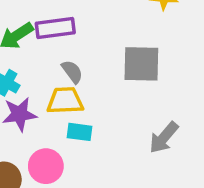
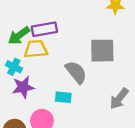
gray semicircle: (72, 72) -> (76, 72), moved, size x1.5
yellow trapezoid: (65, 101) -> (36, 49), moved

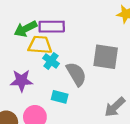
cyan cross: (14, 67) -> (51, 61), moved

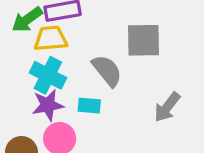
cyan cross: (51, 61) -> (48, 75), moved, size x1.5
purple star: (21, 81) -> (48, 105), moved

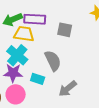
gray square: (143, 40) -> (65, 30), moved, size x0.7
gray arrow: (167, 107) -> (68, 89), moved

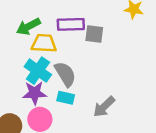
purple rectangle: (35, 19) -> (71, 24), moved
gray semicircle: (53, 61) -> (65, 74), moved

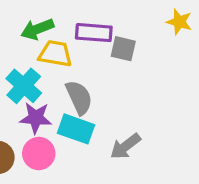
cyan cross: (38, 71) -> (24, 86), moved
cyan rectangle: (66, 98) -> (76, 129), size x1.5

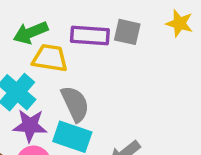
gray square: (123, 49) -> (127, 32), moved

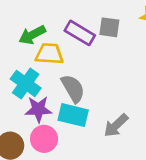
purple rectangle: (90, 36) -> (80, 33), turned 32

